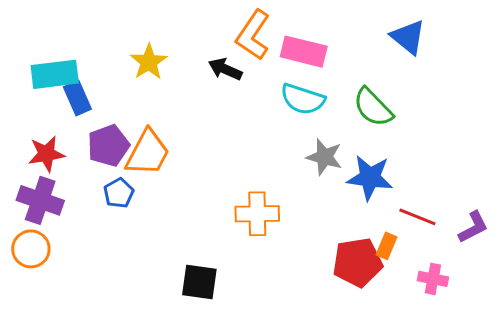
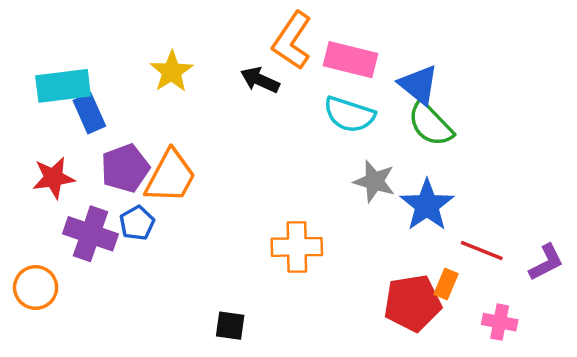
blue triangle: (408, 37) -> (419, 85), moved
blue star: (370, 178) -> (427, 205), turned 30
purple cross: (40, 200) -> (90, 234), moved
black square: (199, 282) -> (230, 326), size x0.7

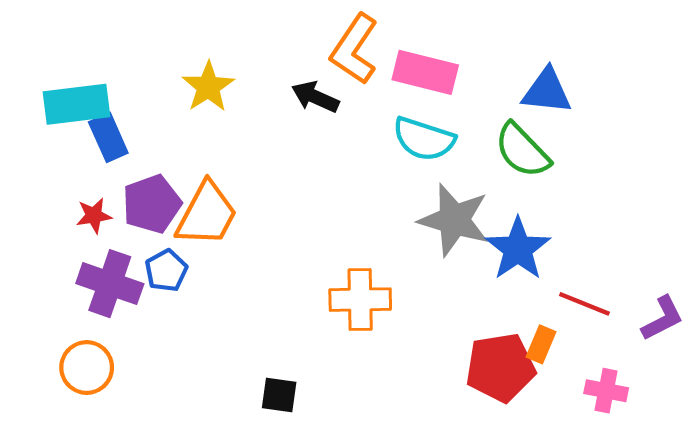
blue triangle: (419, 85) -> (547, 91), moved, turned -33
red star: (53, 178) -> (94, 216), moved, size x0.7
gray star: (374, 181) -> (454, 220), size x1.4
orange circle: (36, 288) -> (87, 368), moved

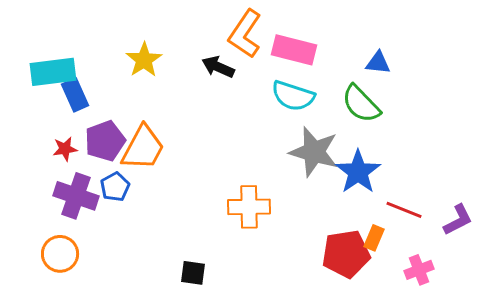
blue triangle: (547, 91) -> (378, 63), size x0.7
pink cross: (606, 391) -> (419, 270), turned -32

